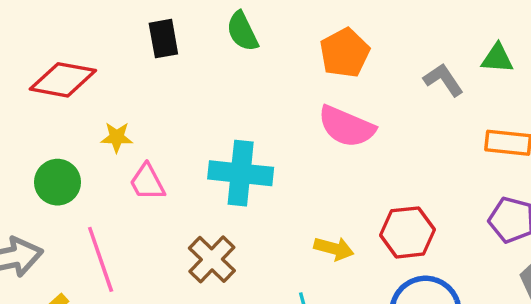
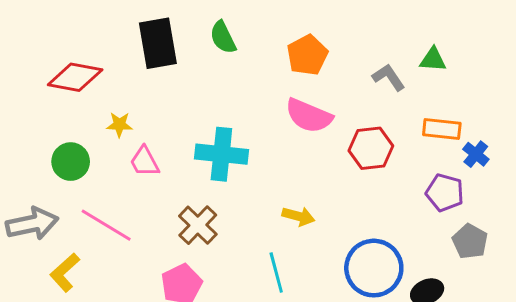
black rectangle: (163, 39) -> (158, 43), size x1.6
red hexagon: (408, 232) -> (371, 148), moved
pink line: (101, 259) -> (106, 225), turned -40

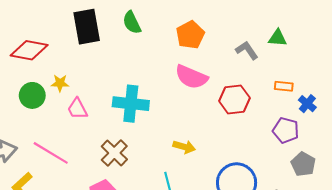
orange rectangle: (442, 129) -> (284, 86), size x0.7
green circle: (71, 162) -> (32, 95), moved

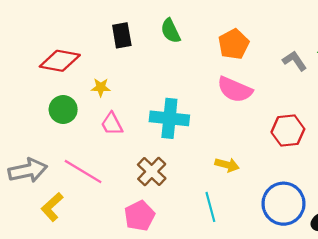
black rectangle: (87, 27) -> (122, 35), size x0.7
yellow star: (60, 83) -> (101, 87), moved
red hexagon: (234, 100) -> (288, 131), moved

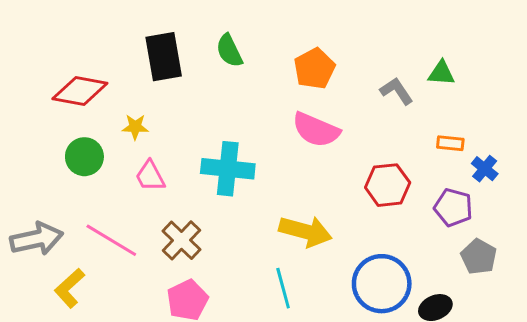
black rectangle: (122, 35) -> (164, 57), size x1.4
yellow arrow: (227, 165) -> (305, 231), size x1.6
brown cross: (152, 172) -> (182, 240), moved

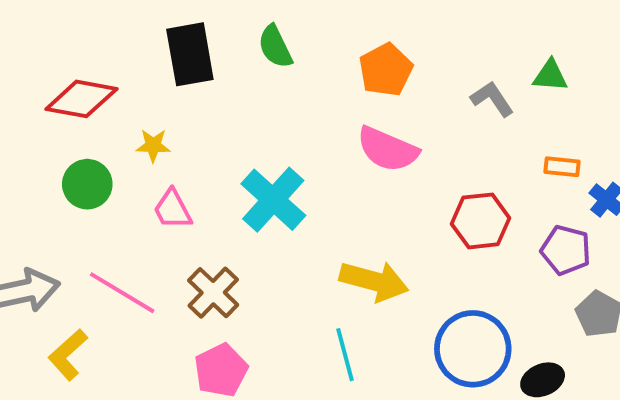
cyan cross: (228, 169) -> (273, 200), turned 36

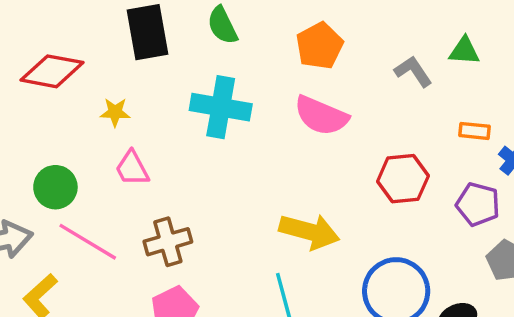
green circle: (87, 184) -> (55, 187), moved
cyan cross: (273, 200) -> (221, 107), moved, turned -32
brown cross: (213, 293) -> (168, 242), turned 30

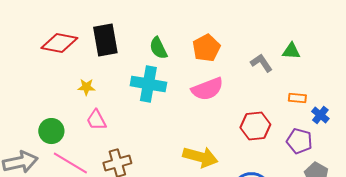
green semicircle: (222, 25) -> (158, 48), moved
red diamond: (52, 71) -> (59, 43), moved
pink semicircle: (321, 116) -> (207, 89), turned -44

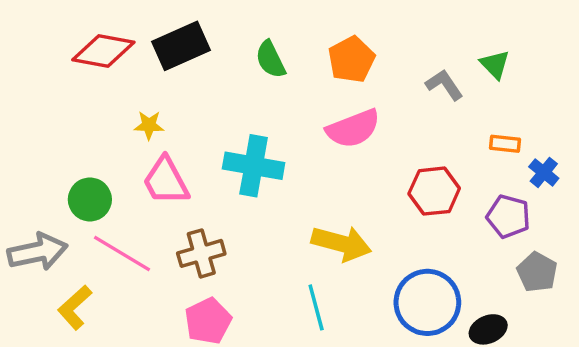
black rectangle: (105, 40) -> (181, 46), turned 76
green triangle: (291, 51) -> (495, 64), turned 42
cyan cross: (148, 84) -> (254, 166), moved
pink trapezoid: (96, 120) -> (166, 181), size x1.4

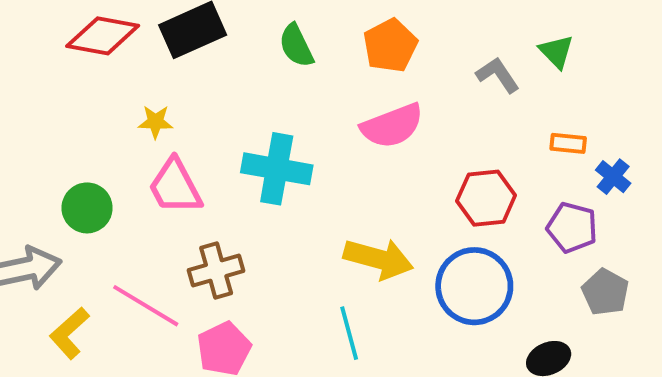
pink line: (122, 253) -> (146, 306), moved
blue circle: (427, 302) -> (474, 286), moved

